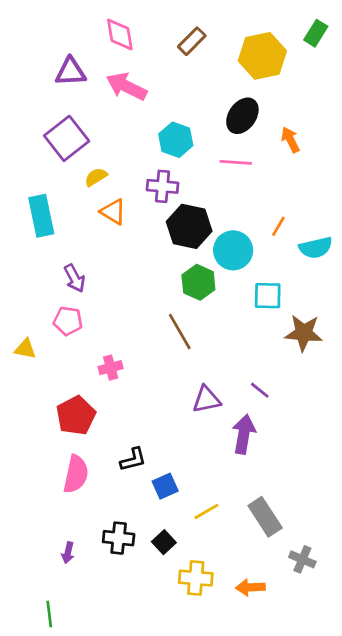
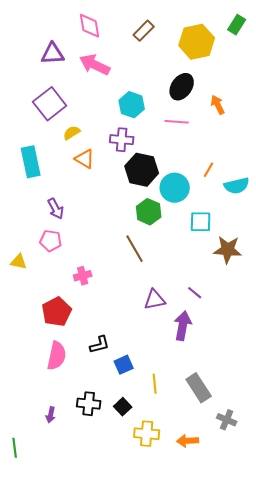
yellow line: (206, 511) -> (155, 384), turned -66
green line: (49, 614) -> (15, 448), moved

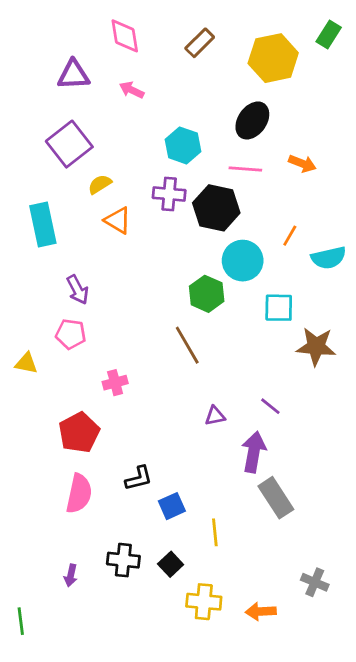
pink arrow: (95, 65) -> (132, 90), size x0.6
orange arrow: (218, 105) -> (302, 163), moved, turned 138
black hexagon: (142, 170) -> (216, 208), moved
purple triangle: (155, 300) -> (215, 416), size x0.7
gray rectangle: (199, 388) -> (276, 498), moved

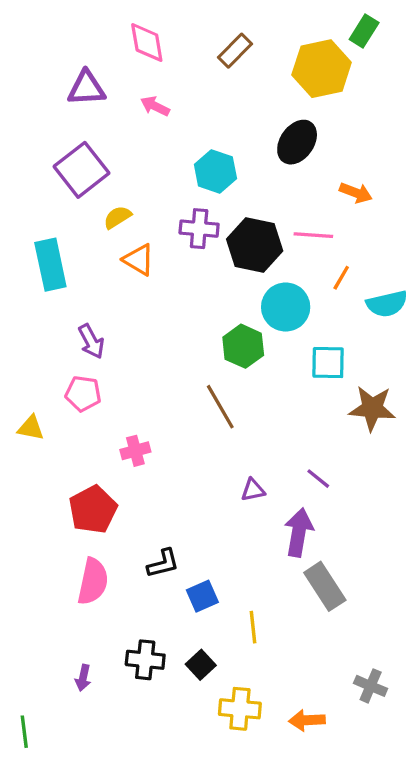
green rectangle: (329, 35) -> (364, 31), moved
pink line: (245, 169) -> (313, 235), moved

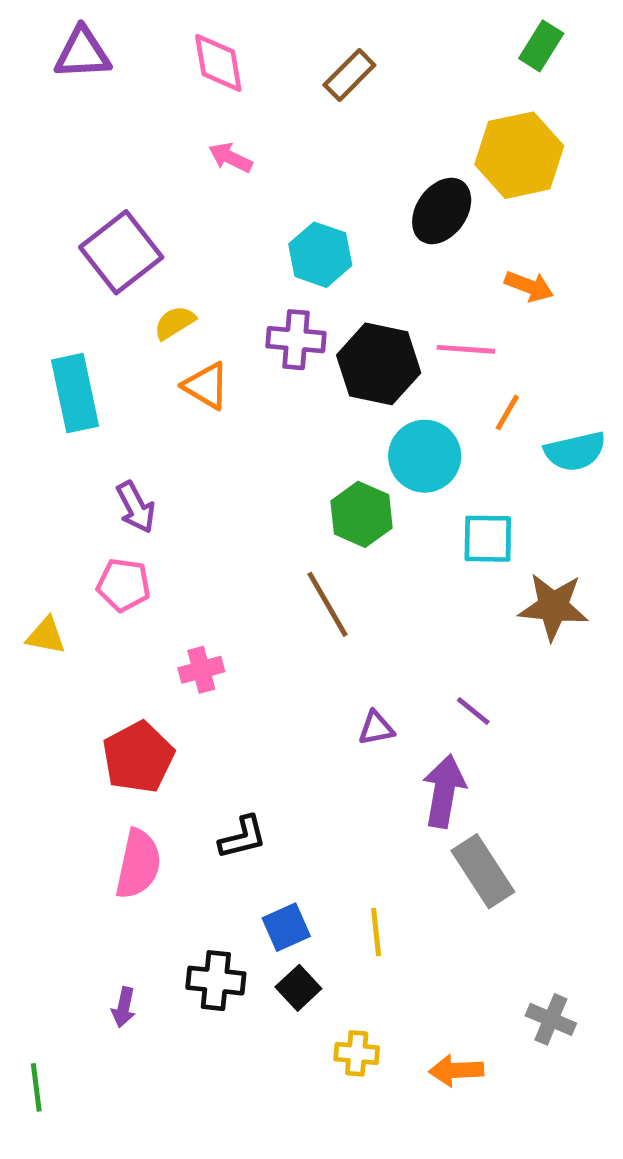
yellow hexagon: (322, 69) -> (519, 155), moved
purple triangle: (86, 88) -> (82, 53), moved
blue square: (202, 596) -> (286, 927), moved
yellow cross: (240, 709) -> (357, 1053), size x0.7

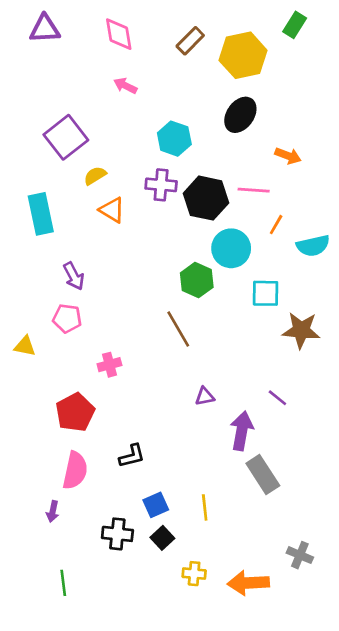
yellow hexagon: (519, 155) -> (243, 55), moved
purple line: (473, 711) -> (277, 398), moved
purple arrow: (124, 1007) -> (53, 511), moved
orange arrow: (456, 1070) -> (248, 583), size x1.4
green line: (36, 1087) -> (63, 583), moved

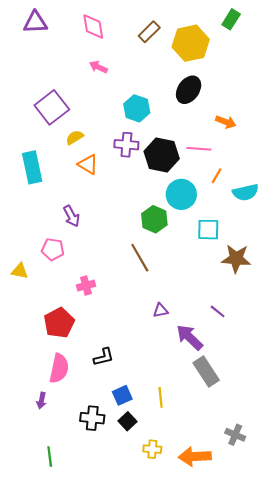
purple arrow: (74, 276) -> (71, 216), moved
purple arrow: (242, 431) -> (190, 337), turned -56

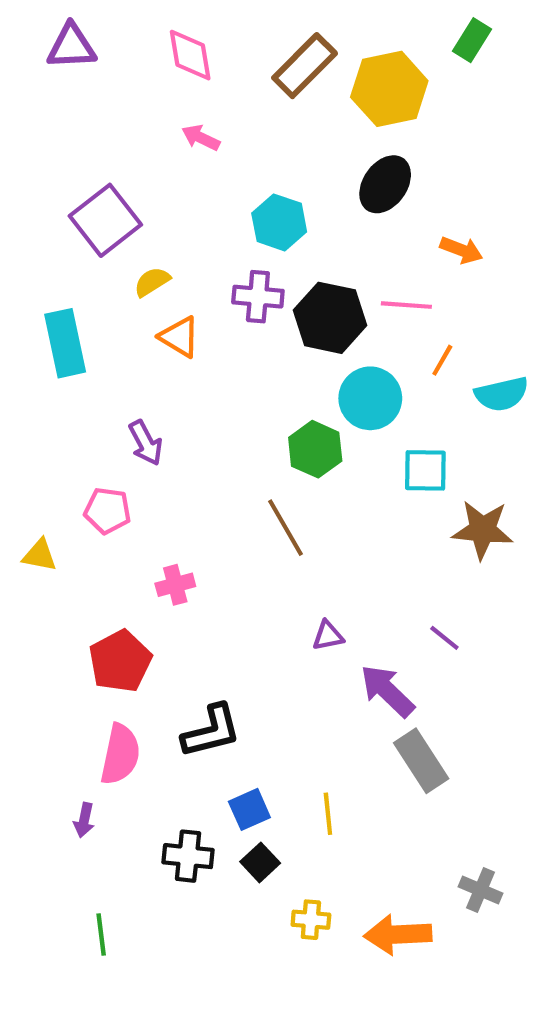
brown rectangle: (149, 32) -> (305, 66), size x1.4
black L-shape: (104, 357) -> (211, 731), size x1.4

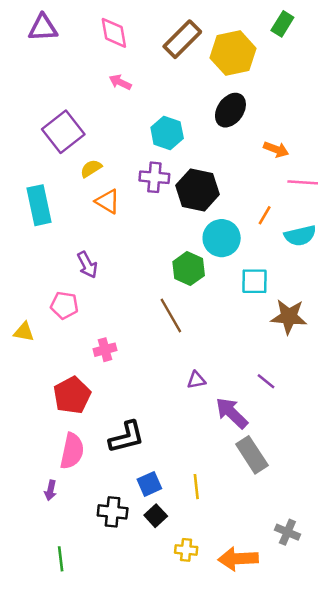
pink line: (406, 305) -> (303, 182), moved

